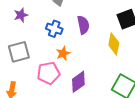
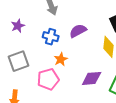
purple semicircle: (83, 25) -> (78, 31), turned -102
purple diamond: (78, 82) -> (92, 78), moved, turned 35

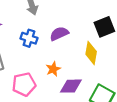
orange star: (61, 59) -> (53, 69), moved

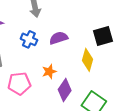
purple diamond: (71, 86) -> (65, 90), turned -60

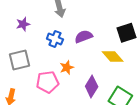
yellow diamond: (88, 60) -> (113, 56), turned -55
orange star: (49, 72) -> (67, 67), moved

